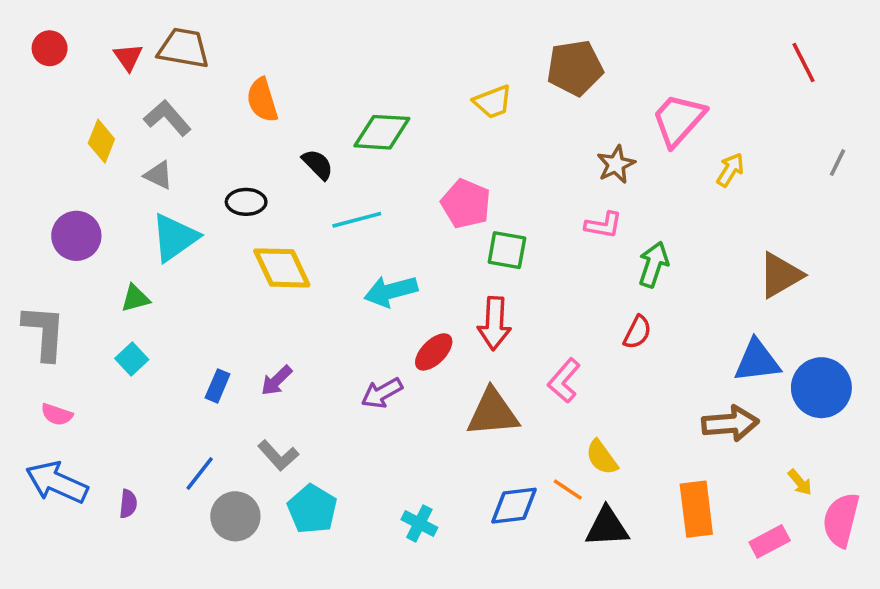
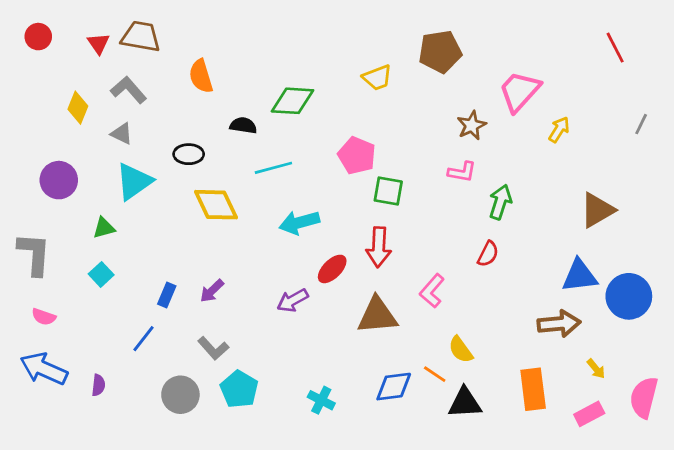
black semicircle: (318, 164) -> (243, 125), turned -36
blue line: (200, 473) -> (144, 339), moved
yellow arrow: (800, 482) -> (596, 369), moved

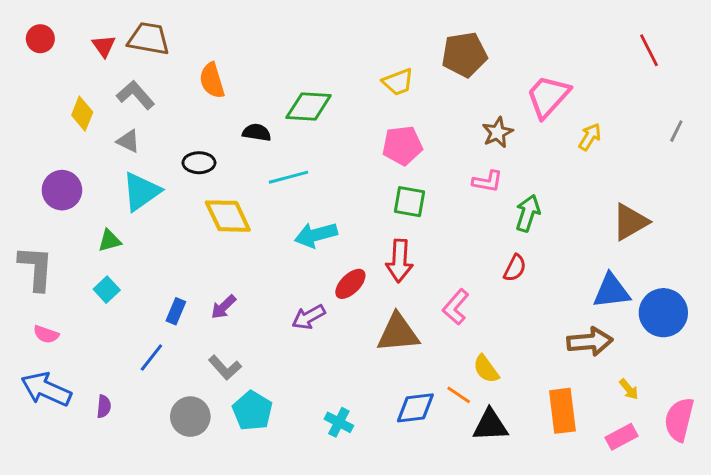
pink pentagon: (357, 156) -> (402, 145), moved, turned -30

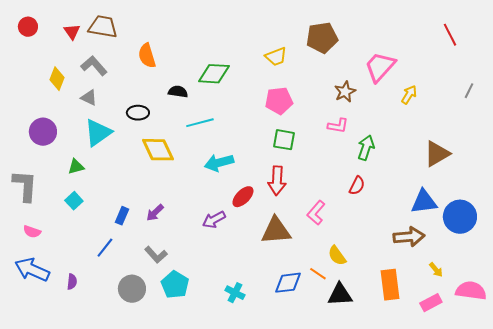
pink semicircle: (679, 419) -> (471, 291), turned 84

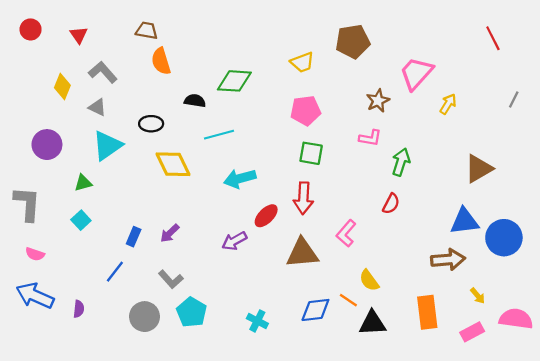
brown trapezoid: (103, 27) -> (147, 31), moved, size x0.7

